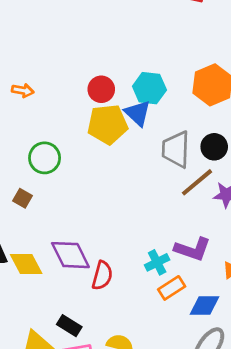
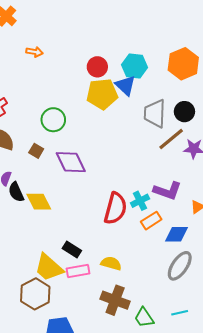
orange arrow: (23, 91) -> (35, 52), moved
purple diamond: (70, 255) -> (71, 162), moved
red semicircle: (102, 276) -> (115, 208), moved, size x1.4

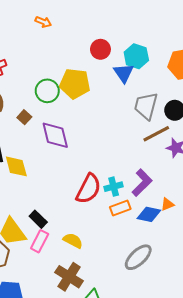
yellow pentagon: (102, 94) -> (75, 84), moved
purple L-shape: (167, 191) -> (142, 183), turned -76
blue diamond: (177, 234) -> (149, 214), moved
pink rectangle: (78, 271) -> (40, 241), turned -65

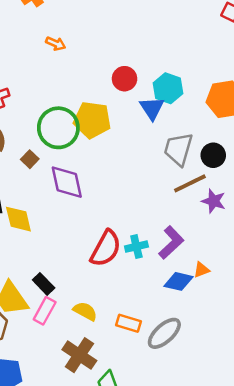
green circle: (47, 91) -> (58, 128), size x1.4
orange rectangle: (120, 208) -> (128, 323), moved, turned 36

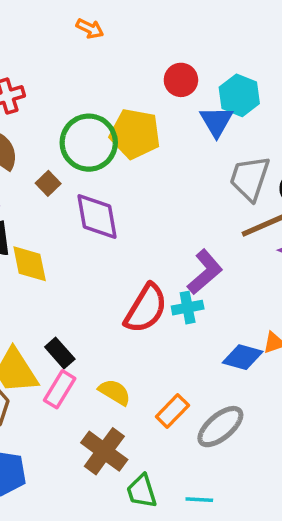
purple L-shape: (171, 242) -> (205, 272), moved
orange rectangle: (128, 323) -> (172, 411), turned -65

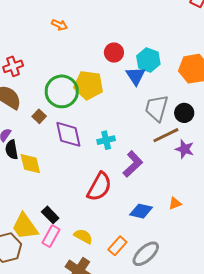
cyan cross: (188, 308) -> (106, 140), moved
blue diamond: (243, 357) -> (141, 211), moved

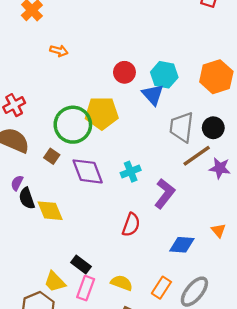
red semicircle: (99, 187) -> (131, 225), size x0.7
orange triangle: (175, 203) -> (218, 230), turned -40
yellow trapezoid: (25, 226) -> (55, 282), size x0.7

